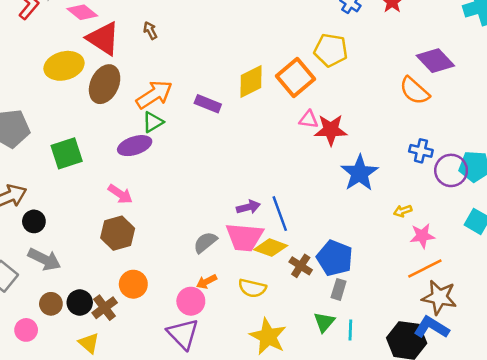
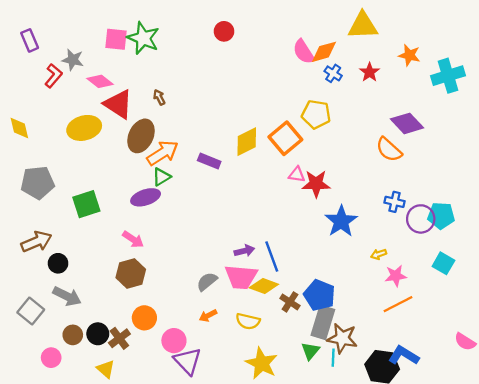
brown ellipse: (105, 84) -> (141, 136), moved
gray rectangle: (339, 289) -> (323, 322), size x1.8
brown star: (439, 297) -> (342, 338), moved
pink circle: (191, 301) -> (174, 341), moved

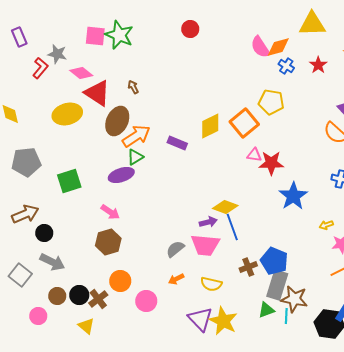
yellow diamond: (264, 286) -> (225, 207), moved
brown cross: (290, 302) -> (248, 267), turned 36
green triangle: (310, 351) -> (266, 310), turned 30
purple triangle: (188, 361) -> (200, 319), moved

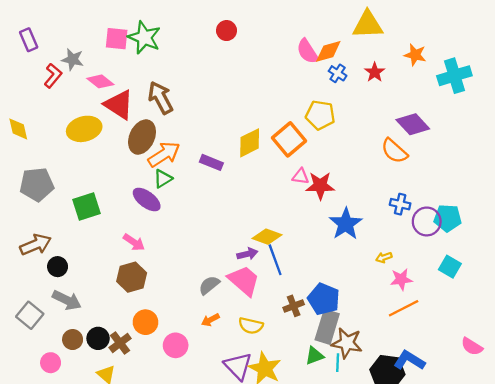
brown arrow: (133, 87) -> (161, 98), size x2.0
purple ellipse: (121, 175) -> (147, 199), turned 55
pink trapezoid: (205, 245) -> (244, 281), turned -144

